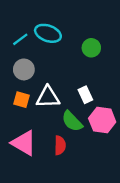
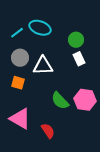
white rectangle: (85, 95) -> (79, 59), moved
white triangle: (48, 97) -> (43, 66), moved
red semicircle: (60, 145) -> (48, 131), moved, turned -35

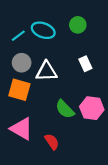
green circle: (76, 40) -> (78, 25), moved
orange square: (18, 83) -> (19, 90), size x1.5

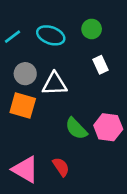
cyan line: (18, 36) -> (12, 37), moved
white rectangle: (85, 64) -> (101, 65), moved
pink triangle: (22, 129) -> (25, 169), moved

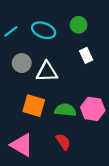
orange square: (23, 106) -> (34, 106), moved
green semicircle: (76, 129) -> (65, 110), turned 140
red semicircle: (61, 167) -> (63, 142), moved

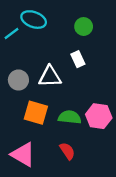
cyan ellipse: (44, 30) -> (34, 20), moved
white rectangle: (86, 55) -> (78, 59), moved
gray circle: (22, 63) -> (18, 80), moved

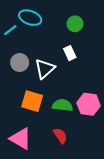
white triangle: (50, 77) -> (45, 69), turned -40
gray circle: (18, 80) -> (20, 62), moved

